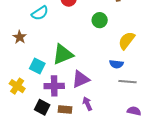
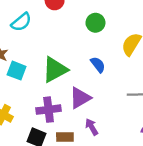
blue semicircle: (116, 64) -> (98, 65), moved, turned -128
cyan square: (37, 66) -> (17, 71), moved

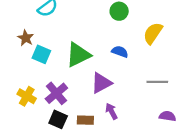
blue semicircle: (98, 65) -> (120, 52), turned -35
purple cross: (49, 110) -> (56, 93), moved, turned -35

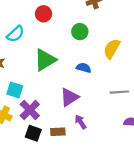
cyan square: (41, 54) -> (15, 90), moved
green triangle: (78, 55) -> (45, 60), moved

